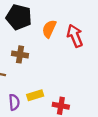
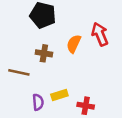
orange semicircle: (49, 29) -> (74, 44), moved

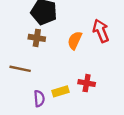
brown cross: (44, 53) -> (37, 38), moved
red cross: (86, 106) -> (87, 83), moved

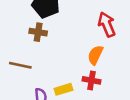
orange semicircle: (75, 40) -> (95, 55), moved

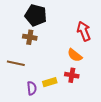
orange semicircle: (95, 55) -> (75, 55), turned -77

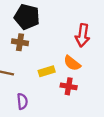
red arrow: (84, 31) -> (83, 35), turned -150
yellow rectangle: (50, 82) -> (47, 71), moved

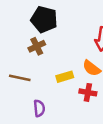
brown cross: (20, 42) -> (37, 46), turned -35

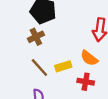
brown line: (20, 78) -> (39, 68), moved, turned 36

